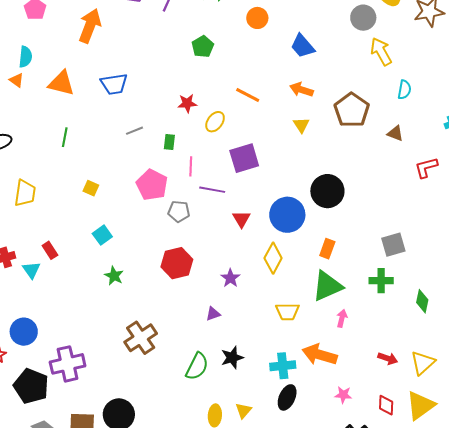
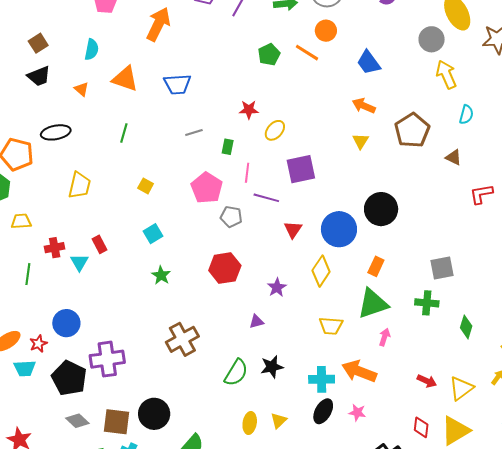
orange triangle: (17, 80) -> (82, 89), moved
orange line: (248, 95) -> (307, 53), moved
pink star: (343, 395) -> (357, 413), moved

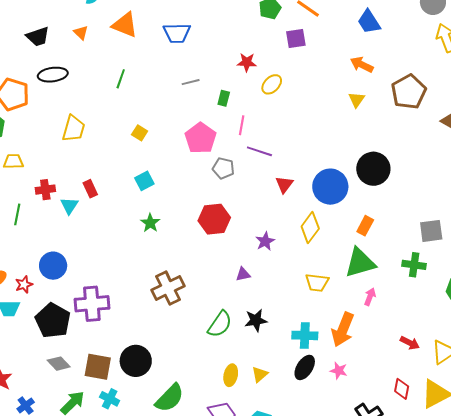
black trapezoid: (39, 76) -> (38, 37), moved
purple square: (301, 169) -> (296, 38), moved, size x0.7
orange arrow: (359, 371) -> (343, 330), turned -92

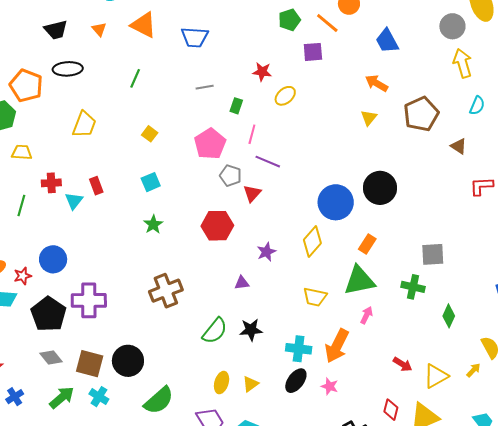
red triangle: (284, 184) -> (252, 193), moved

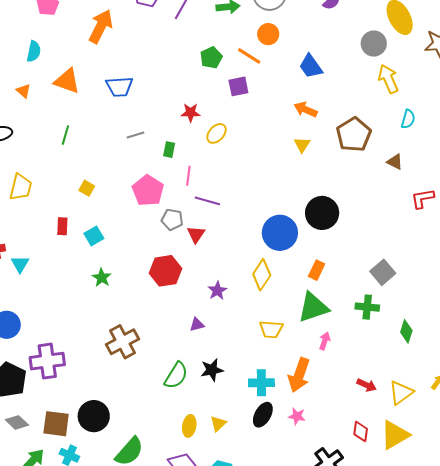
red rectangle: (96, 186) -> (62, 226), moved, turned 30
gray square: (433, 254) -> (383, 272), turned -30

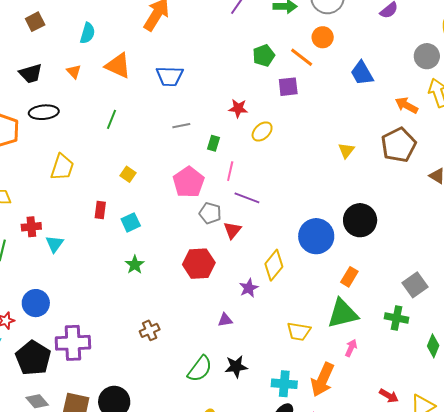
orange arrow: (306, 110) -> (406, 105), moved
yellow diamond: (262, 275) -> (274, 265), moved
brown cross: (123, 342) -> (150, 330), size x0.6

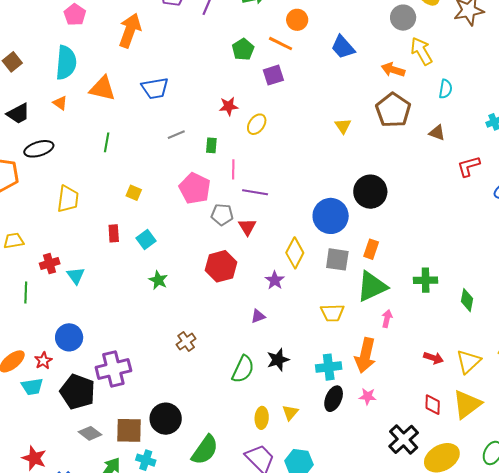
cyan semicircle: (88, 33) -> (66, 63), size x1.6
gray square: (415, 285) -> (337, 259), moved, turned -35

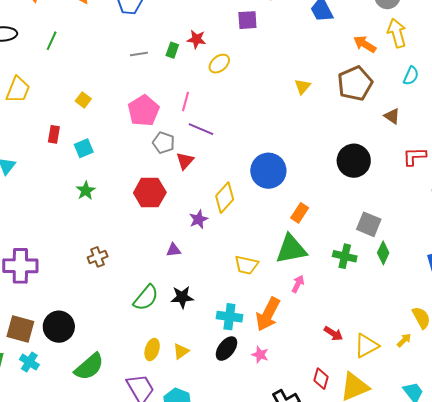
green line: (107, 142) -> (52, 41), moved
green rectangle: (211, 145) -> (172, 50), moved
black circle: (370, 192) -> (354, 161), moved
gray square: (337, 259) -> (369, 224), moved
green diamond: (467, 300) -> (383, 253), moved

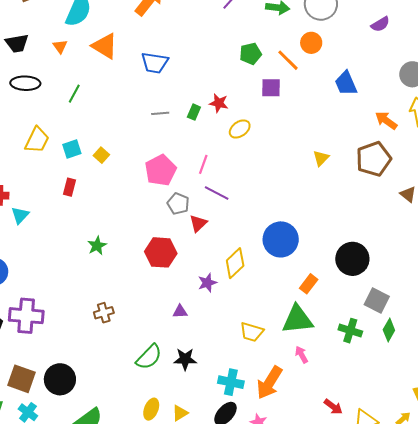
cyan square: (84, 148) -> (72, 149), moved
black circle: (354, 161) -> (352, 259), moved
pink arrow: (298, 284) -> (302, 355), turned -60

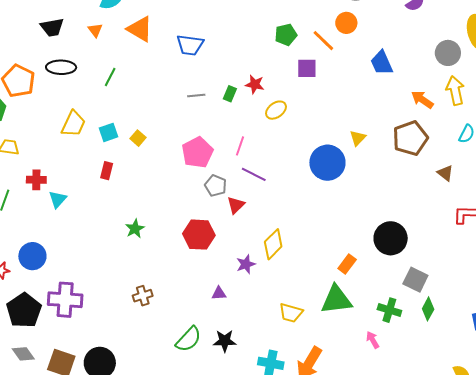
blue circle: (281, 239) -> (327, 163), moved
pink arrow: (302, 355) -> (373, 340), moved

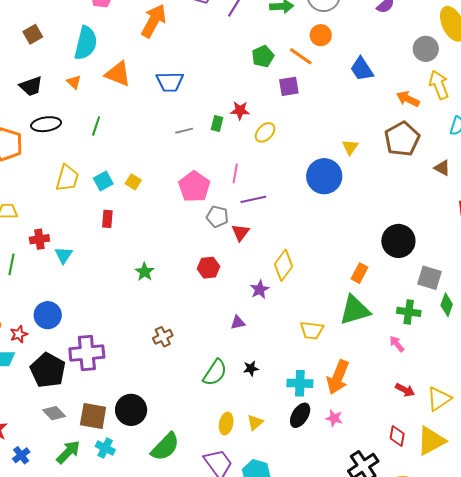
purple line: (254, 174) -> (253, 199), turned -30
red hexagon: (199, 235) -> (209, 268), size x0.7
black star: (225, 341) -> (251, 368), size x0.7

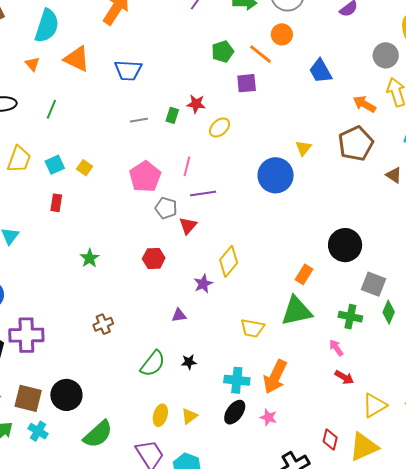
red arrow: (405, 390) -> (344, 377), moved

